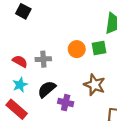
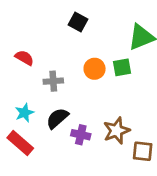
black square: (23, 11) -> (78, 22), moved
red semicircle: (20, 61) -> (24, 58), moved
brown star: (95, 85) -> (117, 131), moved, turned 30

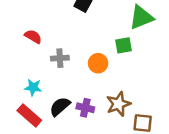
orange circle: (95, 69) -> (98, 63), moved
cyan star: (24, 113) -> (33, 87), turned 30
black semicircle: (57, 118) -> (60, 107), moved

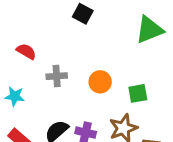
green square: (124, 45) -> (138, 93), moved
cyan star: (33, 87) -> (15, 96), moved

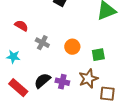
gray cross: (57, 76) -> (42, 43), turned 32

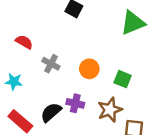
green square: (98, 55) -> (123, 79), turned 32
purple cross: (62, 82) -> (75, 103), moved

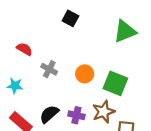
green square: (123, 79) -> (115, 83), size x1.5
purple cross: (75, 103) -> (76, 115), moved

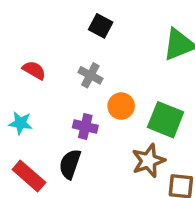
gray cross: (49, 69) -> (90, 75), moved
black semicircle: (49, 114) -> (70, 164), turned -30
purple cross: (76, 115) -> (85, 127), moved

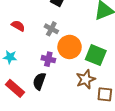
orange circle: (121, 106) -> (70, 47), size x1.5

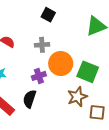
gray cross: (51, 29) -> (42, 45), turned -32
purple cross: (48, 59) -> (39, 76), turned -32

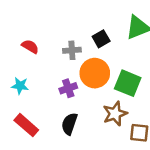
black square: (48, 15) -> (101, 39), moved, turned 32
black semicircle: (30, 99) -> (69, 124), moved

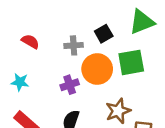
green square: (128, 83) -> (131, 62), moved, turned -32

